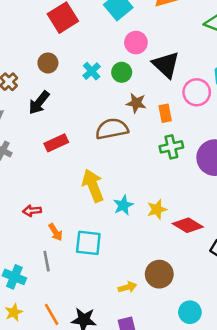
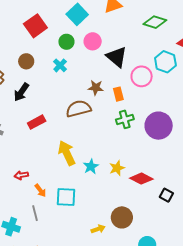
green circle: (122, 72) -> (66, 42), moved

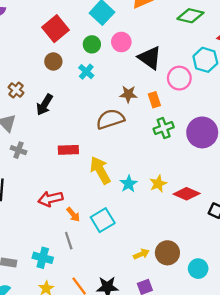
brown circle: (26, 61) -> (53, 62), moved
red rectangle: (37, 122) -> (68, 150), moved, turned 30
red arrow: (21, 175) -> (50, 199), size x1.5
cyan square: (66, 197) -> (103, 220), turned -30
brown circle: (122, 217) -> (167, 253), moved

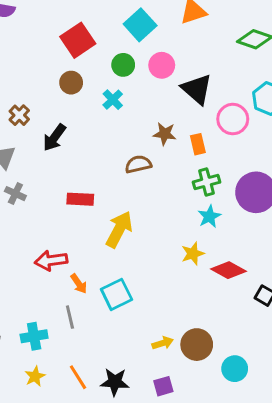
brown semicircle: (110, 119) -> (138, 164), size x0.7
yellow arrow: (100, 170) -> (119, 229), turned 52
cyan star: (129, 184) -> (209, 216), moved
cyan cross: (43, 258) -> (34, 336), turned -30

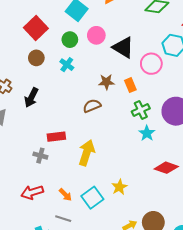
gray cross: (15, 194) -> (40, 156), moved
yellow star: (193, 254) -> (119, 187), moved
red arrow: (51, 261) -> (32, 192), moved
gray line: (70, 317) -> (63, 219), turned -49

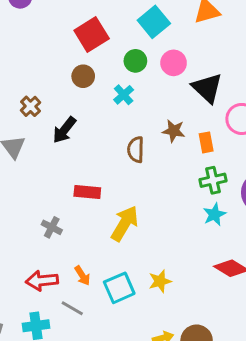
brown semicircle: (92, 106) -> (136, 150), moved, turned -78
gray cross: (40, 156) -> (52, 227), moved
red arrow: (32, 192) -> (42, 281), moved

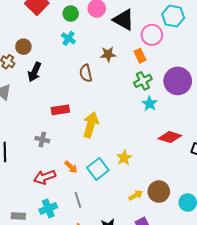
brown circle: (83, 76) -> (23, 47), moved
orange rectangle: (206, 142) -> (140, 56), moved
gray line: (72, 308) -> (78, 200), moved, turned 56

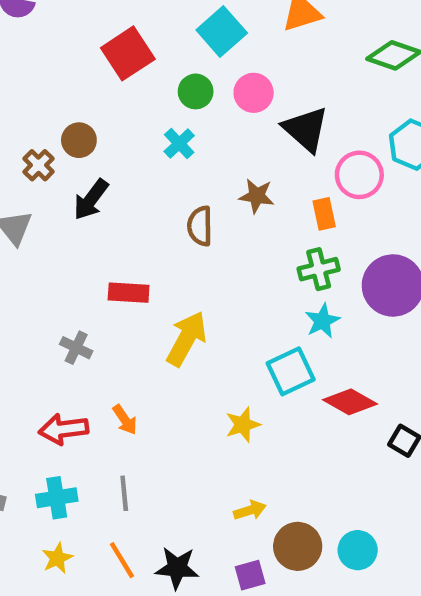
cyan square: (98, 169) -> (291, 371), moved
brown circle: (159, 192) -> (298, 546), moved

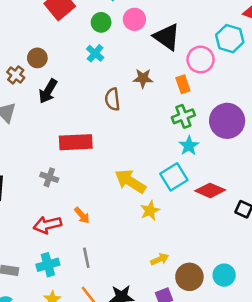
red rectangle: (129, 293) -> (76, 142), size x1.4
yellow arrow: (187, 339) -> (130, 181), moved, turned -80

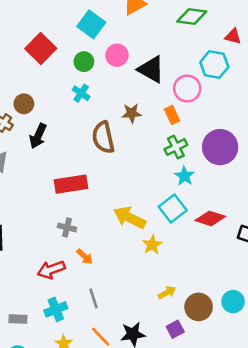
brown semicircle: (112, 99) -> (103, 137), size x1.4
gray cross: (49, 177) -> (67, 227), moved

